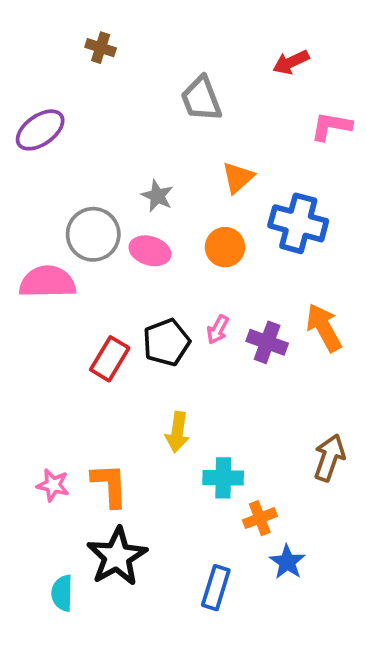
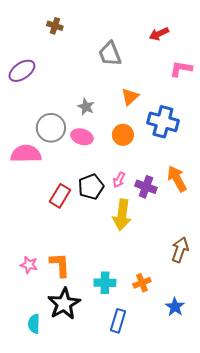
yellow arrow: (177, 432) -> (122, 215), moved, size x1.4
cyan cross: (223, 478) -> (105, 283), moved
blue star: (287, 562) -> (175, 307), moved

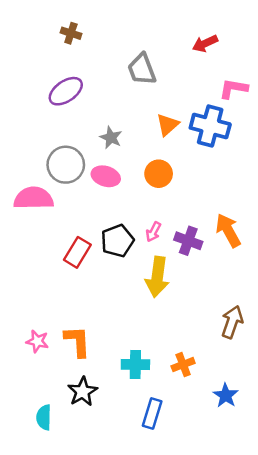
purple ellipse: (22, 71) -> (66, 91), moved
blue cross: (163, 122) -> (210, 126), moved
black star: (64, 304) -> (83, 392), size x0.7

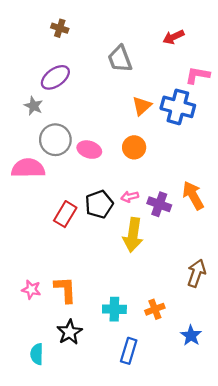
gray star: (111, 138) -> (33, 106), moved
pink arrow: (153, 232) -> (130, 197), turned 49

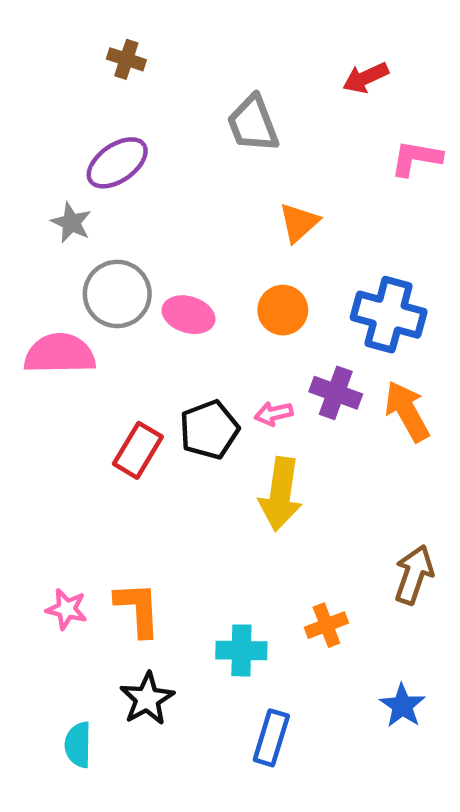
blue cross: (178, 107) -> (389, 315), moved
purple cross: (159, 204) -> (336, 393), moved
orange cross: (155, 309) -> (326, 625), moved

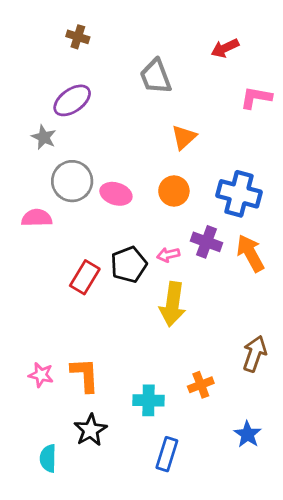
pink semicircle: (60, 354) -> (37, 218), size x0.7

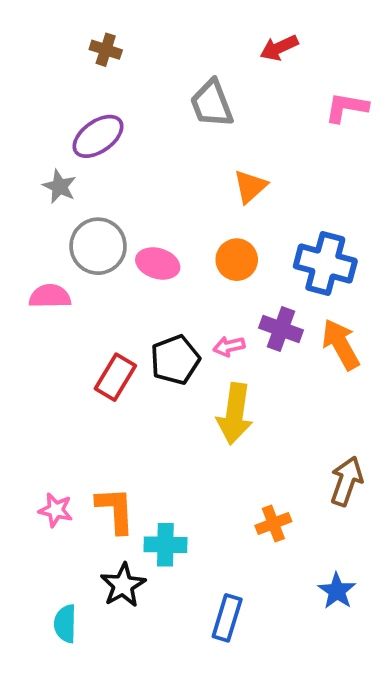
red arrow: (225, 48) -> (279, 48), moved
pink L-shape: (256, 98) -> (346, 107), moved
cyan cross: (149, 400) -> (165, 545), moved

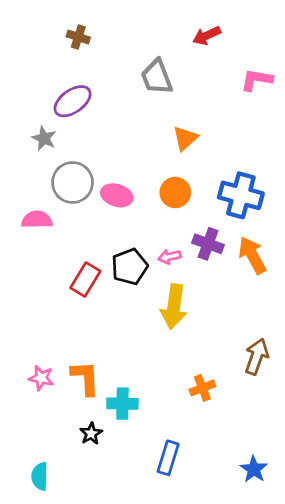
black star: (123, 585) -> (91, 434), size x0.7
blue star: (337, 591) -> (254, 469), moved
cyan semicircle: (65, 624) -> (40, 476), moved

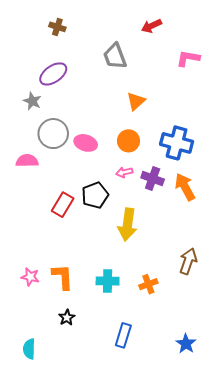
pink arrow: (170, 257) -> (124, 172), moved
cyan cross: (122, 404) -> (108, 281), moved

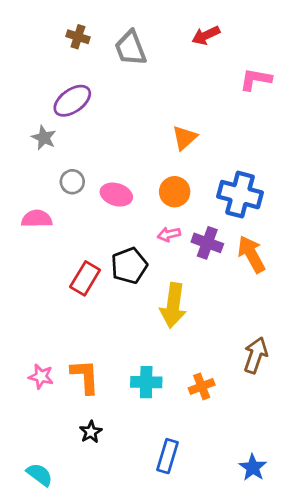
gray trapezoid: (115, 56) -> (131, 48), moved
gray circle: (53, 134) -> (72, 182), size x0.6
cyan semicircle: (29, 349) -> (40, 475), turned 126

